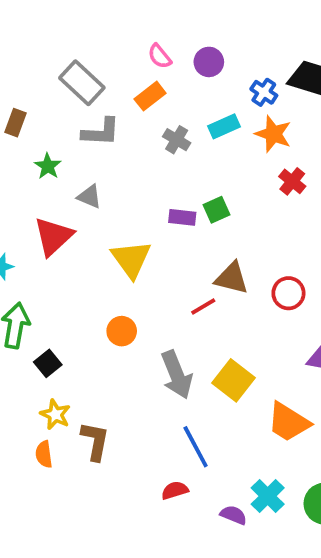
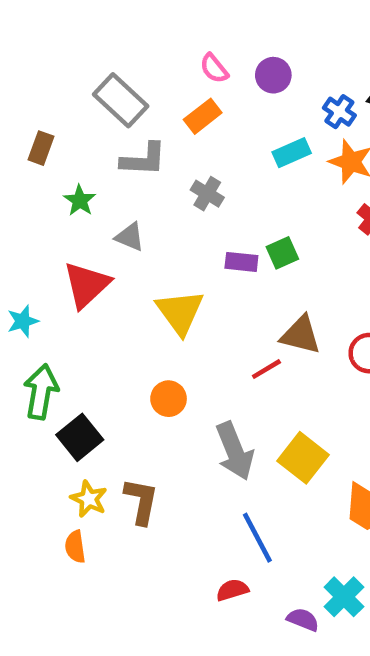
gray cross: (177, 140) -> (207, 194), moved
black square: (48, 363) -> (80, 437), size x1.4
brown L-shape: (95, 441) -> (141, 501), moved

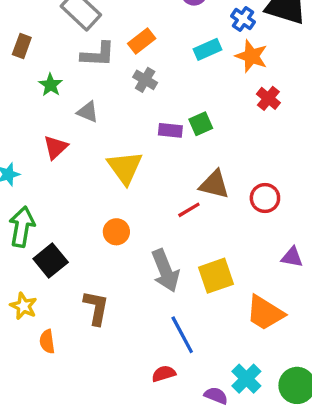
orange rectangle: (203, 116) -> (142, 41), moved
red triangle: (87, 285) -> (56, 147), size x0.7
yellow square: (303, 458) -> (216, 276), turned 33
yellow star: (89, 499) -> (24, 306), moved

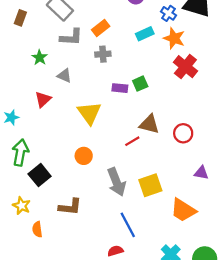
brown rectangle: (22, 46) -> (20, 18), moved
gray cross: (145, 80) -> (103, 54), turned -35
red cross: (268, 98) -> (185, 67), size x1.5
brown L-shape: (96, 308) -> (70, 207), turned 85

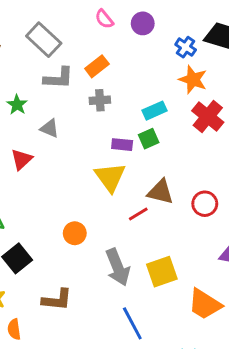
cyan rectangle: (145, 34) -> (155, 111), moved
yellow triangle: (89, 113) -> (110, 177), moved

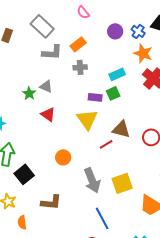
purple circle: (143, 23) -> (115, 31), moved
green star: (17, 105) -> (29, 93), moved
red triangle: (22, 159) -> (48, 114), moved, turned -42

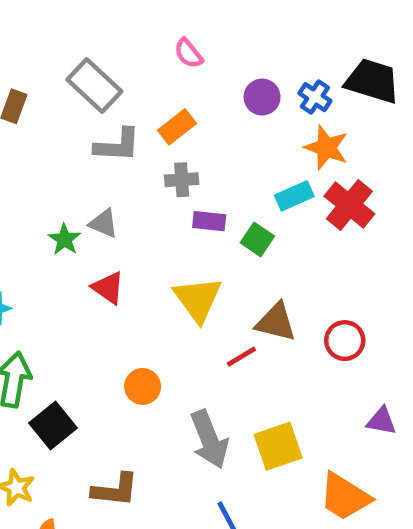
cyan rectangle: (117, 74) -> (294, 196), moved
green square: (113, 93) -> (257, 239), turned -32
purple rectangle: (95, 97) -> (209, 221), moved

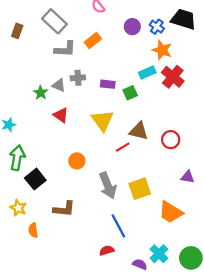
gray cross: (182, 180) -> (78, 78), moved
green square: (257, 239) -> (130, 93), turned 32

